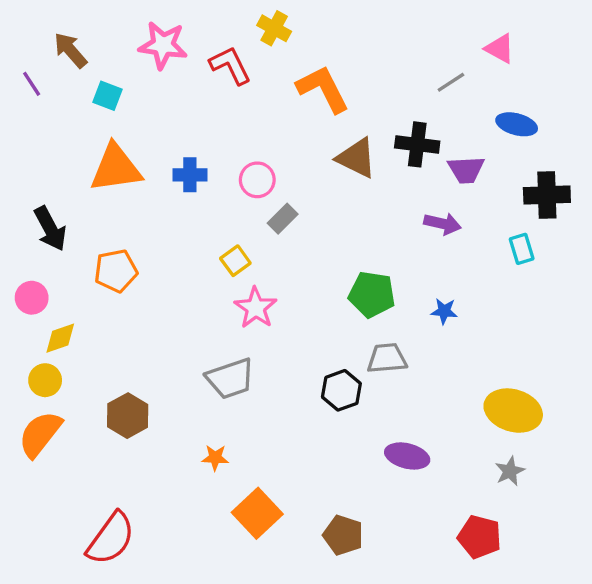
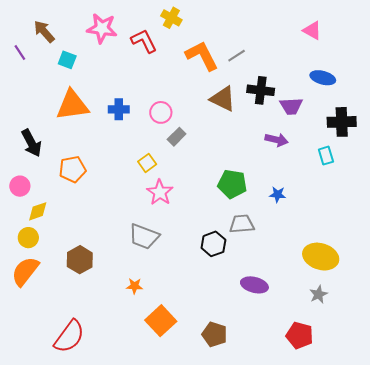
gray line: (451, 82) -> (237, 56), moved
gray trapezoid: (230, 379) -> (144, 237), turned 40

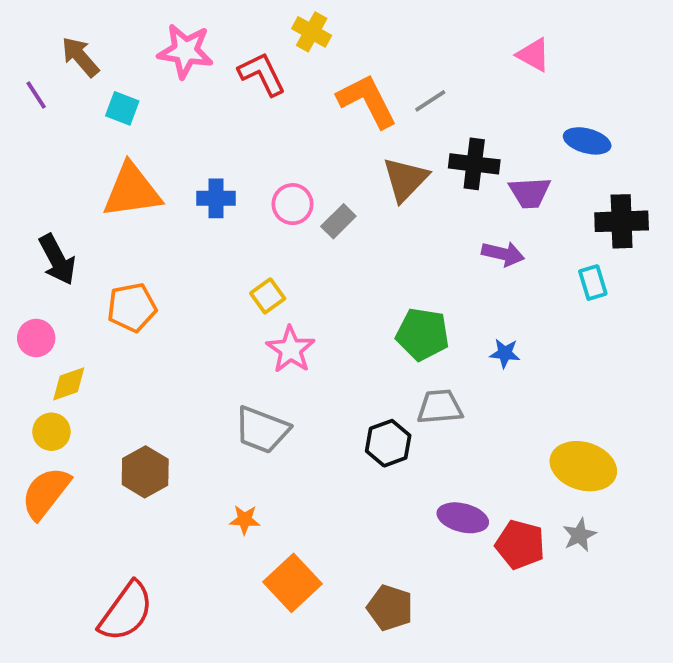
pink triangle: (312, 30) -> (534, 55), moved
brown triangle: (223, 99) -> (405, 179), turned 48
gray rectangle: (177, 137) -> (338, 221), moved
red pentagon: (300, 335) -> (520, 545), moved

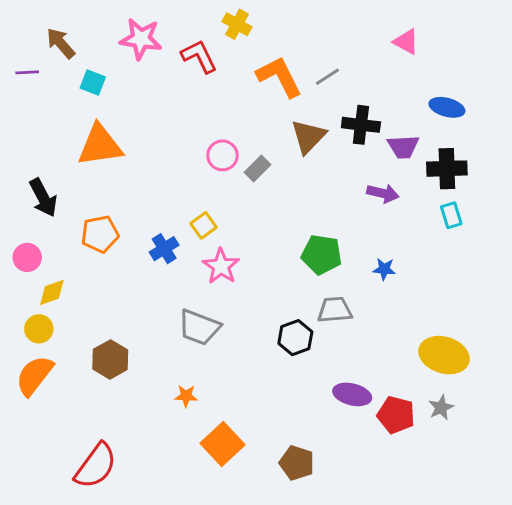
purple line: (36, 95) -> (27, 72), turned -60
blue cross: (216, 198) -> (164, 249), moved, turned -32
black cross: (622, 221) -> (447, 169), moved

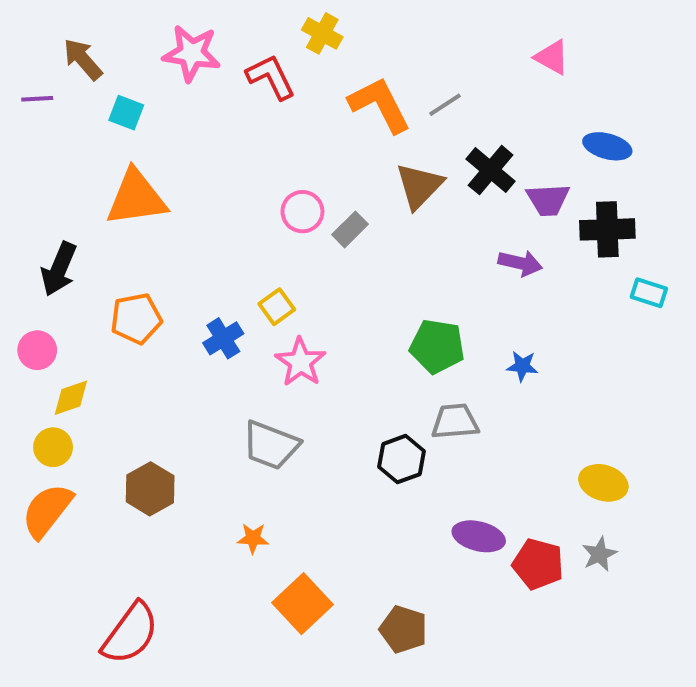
black cross: (361, 125) -> (491, 170), turned 33
black arrow: (43, 198) -> (59, 269), turned 51
cyan rectangle: (451, 215) -> (649, 293), moved, turned -55
yellow ellipse: (444, 355) -> (603, 483), size x0.7

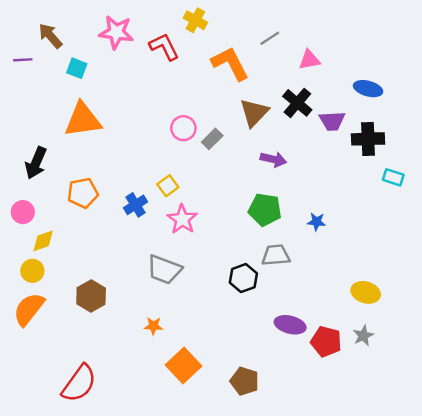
pink triangle: (552, 57) -> (309, 60), moved, turned -40
gray line: (445, 105) -> (270, 38), moved
purple arrow: (520, 263) -> (273, 159), moved

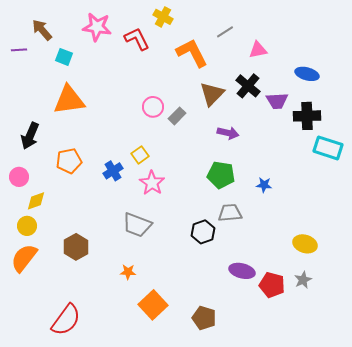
cyan rectangle: (393, 177) -> (328, 148), size x1.6

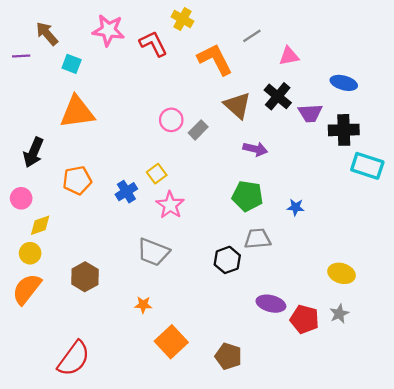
brown triangle: (212, 94) -> (237, 105), turned -32

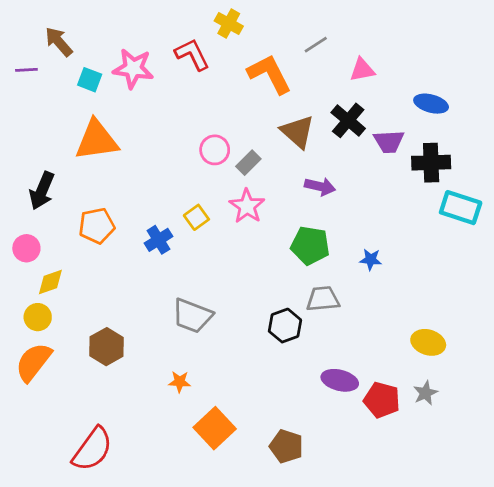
pink star: (108, 30) -> (133, 68), moved
pink star: (170, 205) -> (247, 206), moved

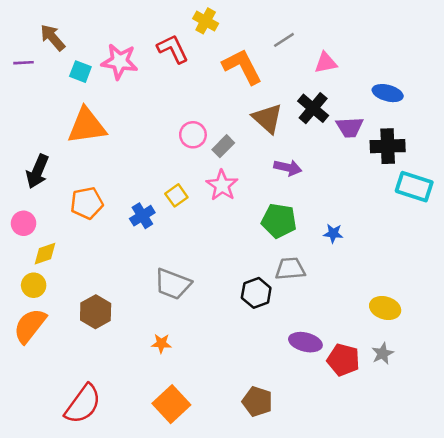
orange square: (215, 428) -> (171, 404), moved

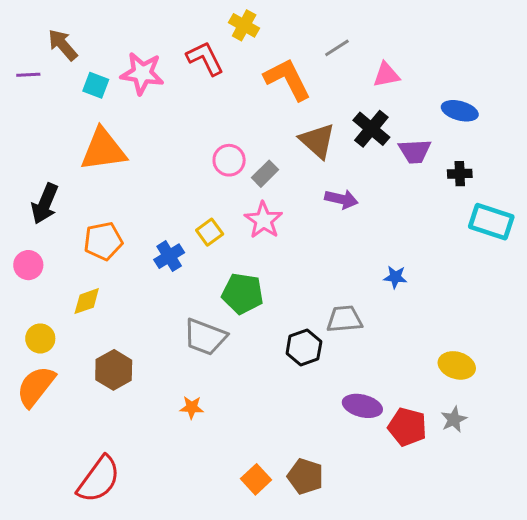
black cross: (388, 146) -> (460, 174), size x0.6
green pentagon: (279, 221) -> (243, 294), moved
yellow diamond: (45, 254) -> (87, 301), moved
orange square: (171, 404) -> (256, 479), moved, size x0.7

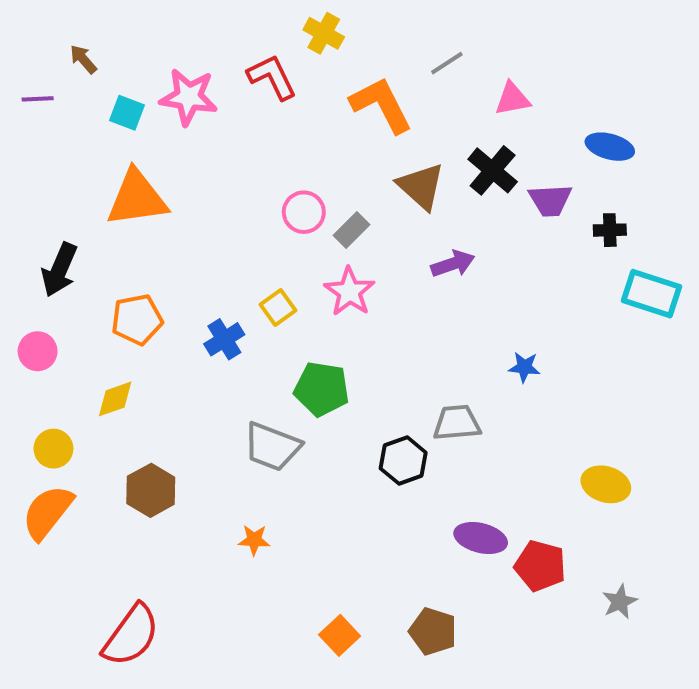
brown arrow: (63, 45) -> (83, 59), size x0.7
purple arrow: (341, 199) -> (453, 264), turned -32
gray star: (454, 419) -> (620, 602), moved
brown pentagon: (305, 476) -> (433, 631), moved

